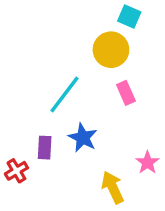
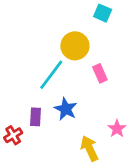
yellow circle: (111, 50) -> (75, 46), moved

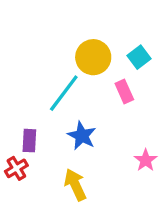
cyan square: (103, 13) -> (139, 57), moved, turned 30
purple rectangle: (35, 117) -> (29, 141), moved
yellow arrow: (89, 148) -> (75, 185), moved

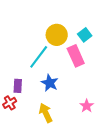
pink rectangle: (124, 92) -> (76, 56), size x1.5
pink star: (146, 160) -> (87, 106), moved

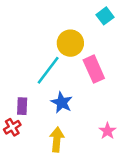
cyan square: (85, 35) -> (105, 16), moved
yellow arrow: (46, 113) -> (57, 140), turned 30

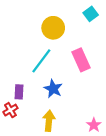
yellow circle: (70, 43) -> (53, 28), moved
pink star: (107, 131) -> (94, 125), moved

